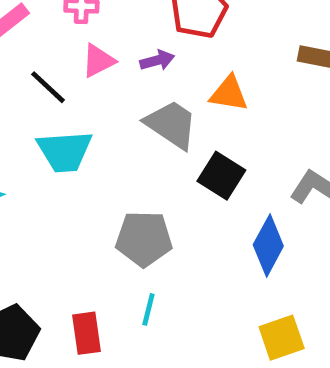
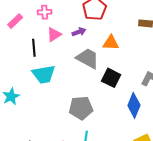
black line: (48, 87) -> (34, 48), turned 48

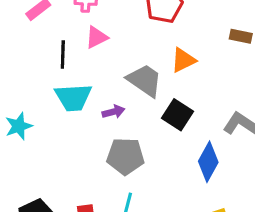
purple arrow: (79, 32) -> (113, 112), moved
orange triangle: (111, 43) -> (183, 60), turned -36

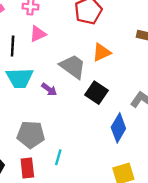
purple arrow: (113, 112) -> (49, 89), turned 49
gray pentagon: (125, 156) -> (31, 135), moved

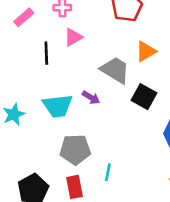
cyan trapezoid: (20, 78) -> (58, 106), moved

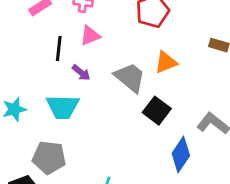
purple arrow: (91, 98) -> (81, 73), moved
gray pentagon: (75, 149) -> (49, 157), moved

